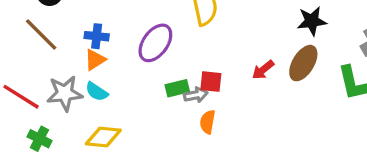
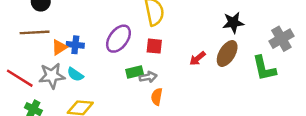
brown line: (41, 34) -> (35, 32), turned -48
blue cross: (97, 36) -> (75, 45), moved
orange triangle: (95, 60) -> (59, 47), moved
red square: (211, 82) -> (154, 46), moved

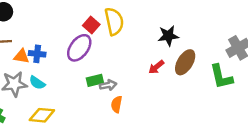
black star: (233, 23) -> (168, 36), moved
red square: (154, 46) -> (91, 25), moved, turned 35
orange triangle: (59, 47) -> (21, 56), turned 42

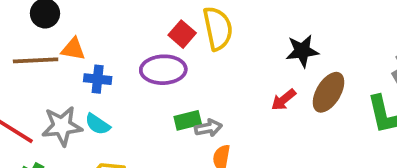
purple ellipse: (79, 48) -> (163, 70), turned 52
orange triangle: (21, 56) -> (73, 49), moved

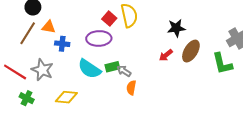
brown line: (36, 60) -> (28, 33), turned -55
cyan semicircle: (98, 124) -> (89, 69), moved, size x1.6
gray star: (62, 126) -> (42, 70), turned 30
gray arrow: (208, 128) -> (124, 71), turned -136

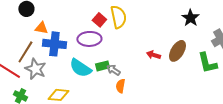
black star: (176, 28) -> (190, 18), moved, turned -30
brown line: (28, 33) -> (25, 52), moved
blue cross: (62, 44) -> (54, 44), size x1.6
red arrow: (166, 55) -> (153, 55), turned 56

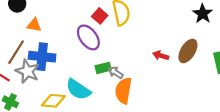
purple ellipse: (89, 39) -> (88, 37), turned 55
blue cross: (54, 44) -> (42, 57), moved
cyan semicircle: (80, 68) -> (78, 89), moved
orange semicircle: (120, 86) -> (123, 91), size x1.6

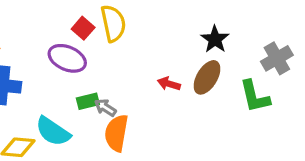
black star: (203, 14) -> (215, 39), moved
purple ellipse: (88, 37) -> (67, 58), turned -30

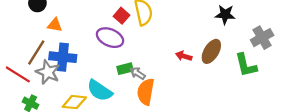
black star: (215, 39) -> (225, 15), moved, turned -30

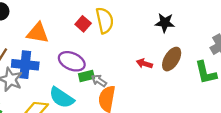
black star: (225, 15) -> (165, 23), moved
orange triangle: (55, 25) -> (38, 33), moved, size x1.5
purple ellipse: (110, 38) -> (72, 61), moved

